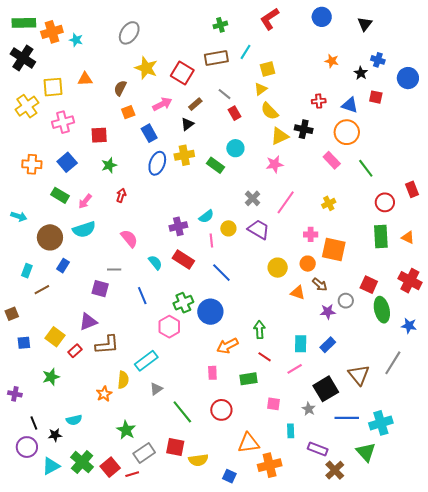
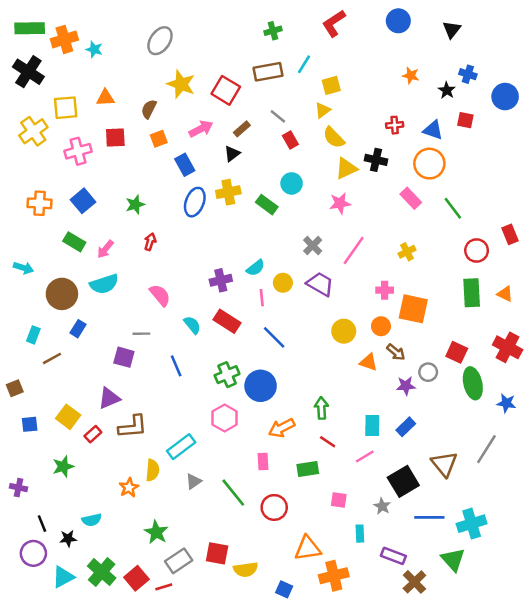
red square: (99, 135) -> (115, 138), moved
pink hexagon: (169, 327) -> (225, 418), moved
green line: (182, 412) -> (233, 493), moved

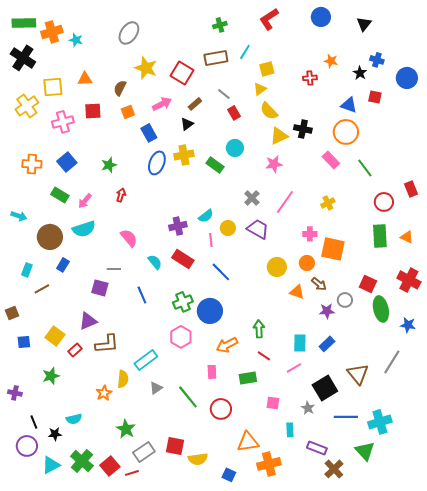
red cross: (395, 125) -> (310, 78), moved

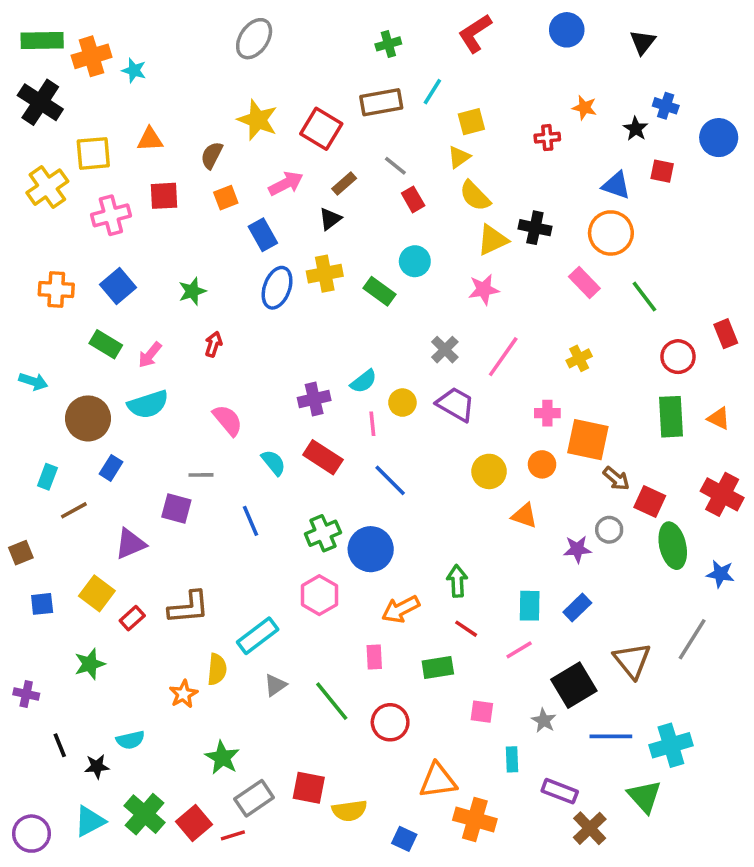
gray ellipse: (129, 33) -> (254, 39), moved
brown arrow: (319, 284) -> (616, 479), moved
purple triangle: (88, 321) -> (130, 544), moved
purple circle: (27, 446) -> (31, 834), moved
orange cross: (269, 464) -> (475, 819), turned 30

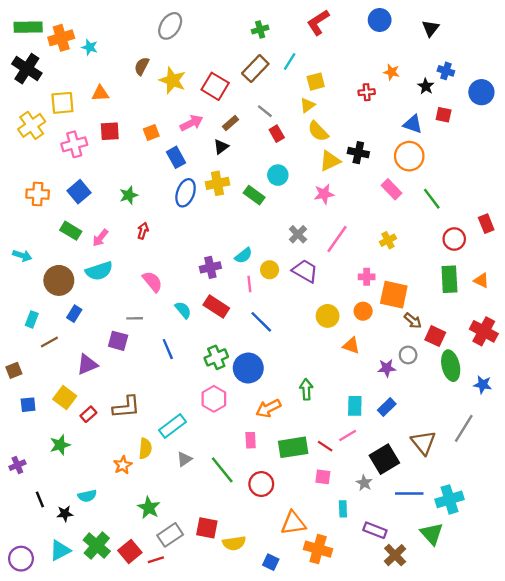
brown rectangle: (381, 102) -> (255, 69), turned -36
brown semicircle: (212, 155) -> (142, 66), moved
red line: (466, 629) -> (325, 446), moved
green rectangle: (438, 668) -> (293, 447), size x1.4
purple cross: (26, 694) -> (17, 465), turned -35

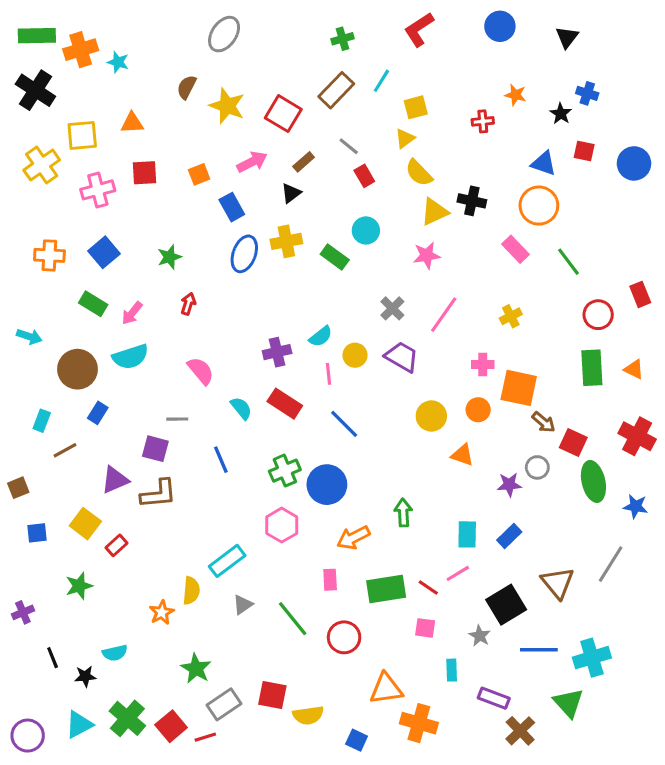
blue circle: (481, 92) -> (634, 163), moved
brown L-shape: (126, 407) -> (159, 494), moved

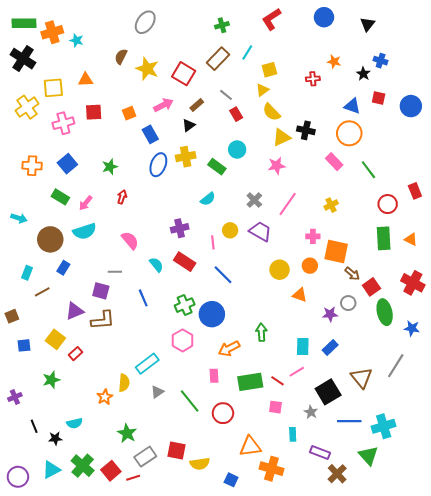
cyan semicircle: (321, 336) -> (208, 199), moved
red square: (573, 442) -> (371, 287), turned 30

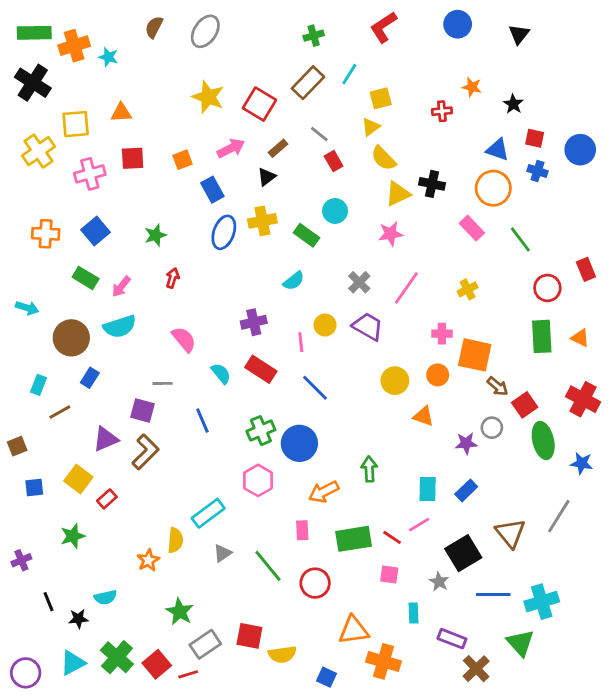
brown semicircle: (121, 57) -> (154, 27), moved
blue cross: (381, 61) -> (537, 171), moved
brown L-shape: (103, 320) -> (145, 452), turned -40

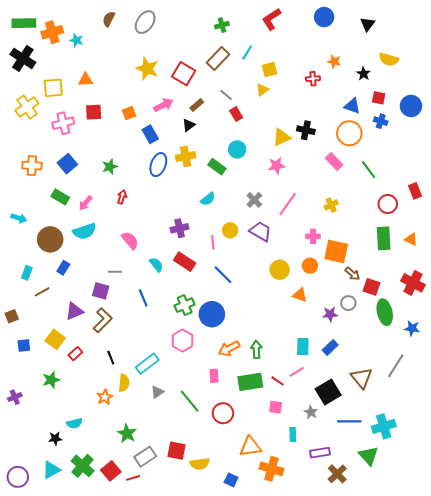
yellow semicircle: (383, 158) -> (389, 59), moved, turned -30
red square: (525, 405) -> (372, 287), turned -36
green arrow: (369, 469) -> (256, 350), moved
black line: (48, 602) -> (111, 358), moved
purple rectangle: (452, 639) -> (320, 453), turned -30

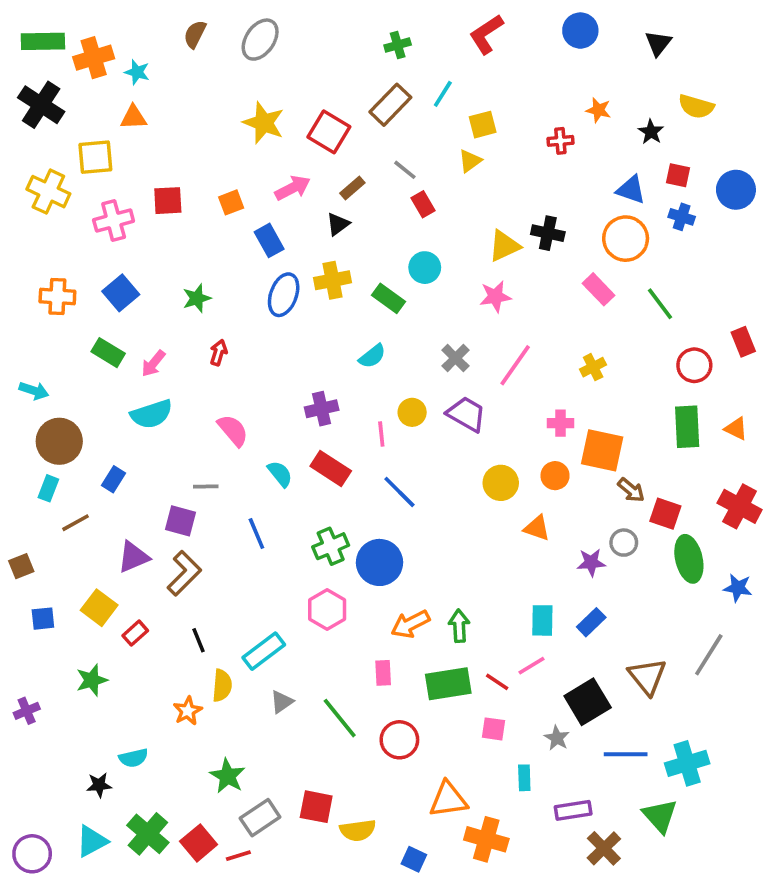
orange triangle: (86, 80) -> (133, 117), moved
yellow cross: (27, 107) -> (48, 192), turned -30
brown circle: (50, 239) -> (59, 441), moved

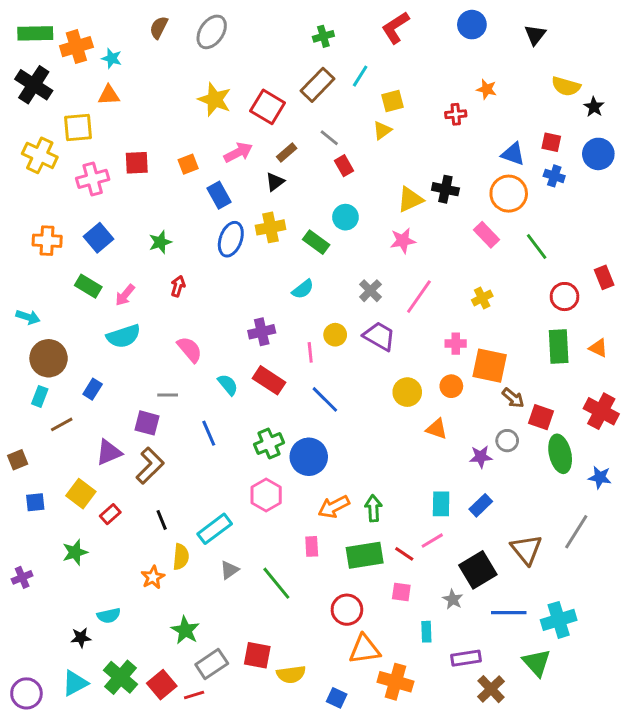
black star: (651, 132) -> (594, 107), moved
red circle: (399, 740) -> (347, 610), moved

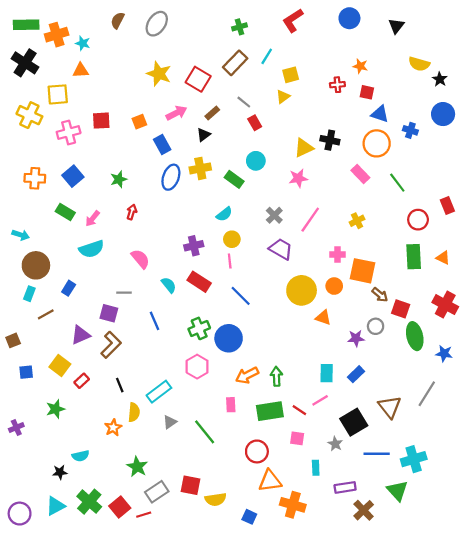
red square: (551, 142) -> (367, 92), moved
yellow circle: (335, 335) -> (232, 239), moved
yellow circle: (407, 392) -> (302, 290), size x1.4

